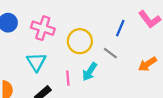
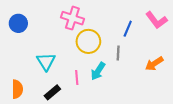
pink cross: (43, 28) -> (72, 18), moved
gray line: (110, 53) -> (118, 53), turned 56

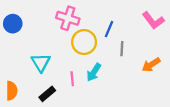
blue line: (128, 29) -> (109, 29), moved
gray line: (118, 53) -> (122, 49), moved

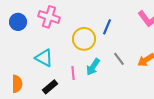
pink cross: (68, 18) -> (49, 17), moved
gray line: (122, 49) -> (119, 59), moved, turned -40
cyan triangle: (41, 63) -> (44, 58), turned -30

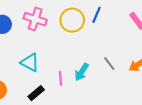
blue line: (107, 27) -> (97, 15), moved
yellow circle: (84, 39) -> (72, 20), moved

